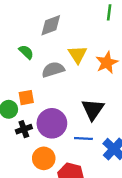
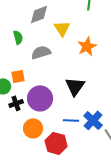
green semicircle: (26, 52) -> (18, 37), turned 32
yellow triangle: (78, 54) -> (62, 28), moved
blue line: (83, 139) -> (71, 120), moved

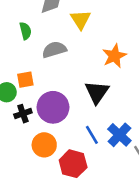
orange star: (87, 46) -> (114, 56), moved
blue line: (71, 120) -> (92, 135), turned 56

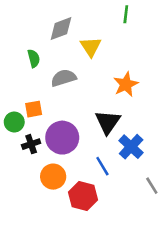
blue cross: (119, 135) -> (131, 147), moved

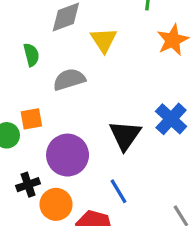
orange star: (126, 84) -> (173, 40), moved
black cross: (31, 144) -> (28, 185), moved
blue cross: (131, 147) -> (171, 119), moved

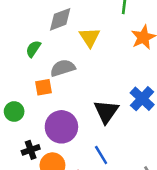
green semicircle: (31, 55) -> (33, 49), turned -132
orange square: (31, 119) -> (44, 87), moved

